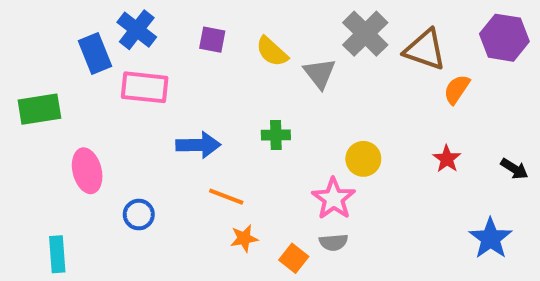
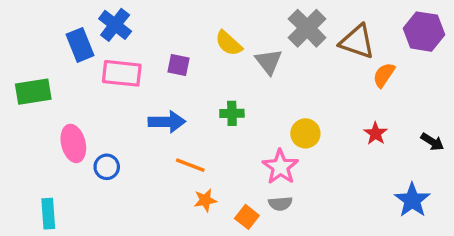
purple square: (212, 40) -> (179, 65), moved
blue circle: (139, 215) -> (107, 167), moved

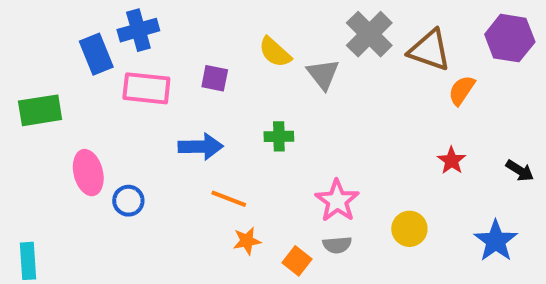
blue cross: (115, 25) -> (138, 30), turned 36
yellow circle: (305, 133) -> (409, 229), moved
cyan rectangle: (48, 214) -> (28, 261), moved

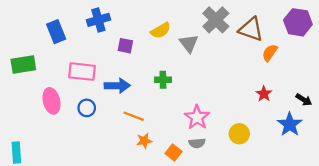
blue cross: (138, 30) -> (98, 20), moved
yellow semicircle: (275, 52) -> (161, 30), turned -72
pink rectangle: (146, 88) -> (82, 72), moved
blue circle: (128, 201) -> (87, 108), moved
blue star: (496, 241) -> (290, 124), moved

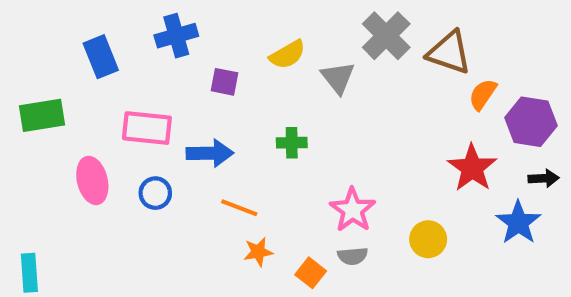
purple hexagon: (298, 22) -> (531, 122), moved
red star: (264, 94) -> (472, 168), size x1.6
black arrow: (304, 100) -> (544, 178), turned -35

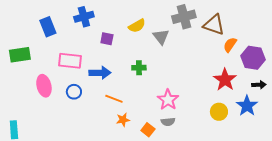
gray cross: (386, 36) -> (184, 17), turned 30
yellow circle: (428, 239) -> (219, 112), moved

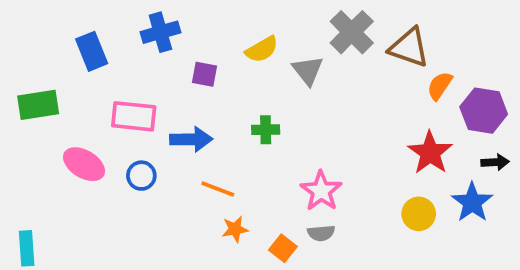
gray cross: (184, 17) -> (352, 32), turned -30
pink ellipse: (44, 86) -> (84, 164), turned -45

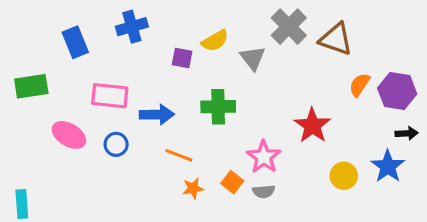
purple square: (204, 74) -> (182, 58), moved
orange semicircle: (440, 86) -> (359, 85), moved
green cross: (266, 130) -> (218, 107), size x1.5
red star: (430, 153) -> (312, 126), moved
orange square: (283, 248) -> (232, 182), moved

